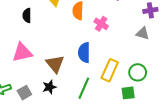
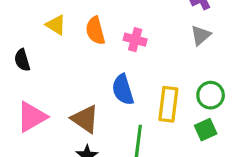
gray triangle: (143, 33) -> (201, 35), turned -40

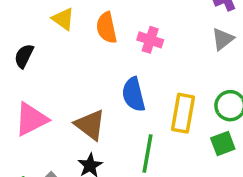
black semicircle: (22, 60) -> (24, 56), turned 40

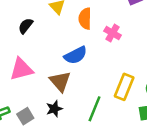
blue semicircle: (134, 94) -> (76, 55), moved, turned -115

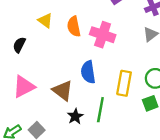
pink cross: (113, 33) -> (103, 35), size x1.5
blue semicircle: (76, 55) -> (88, 72), moved, turned 120
black star: (54, 109) -> (75, 116), moved

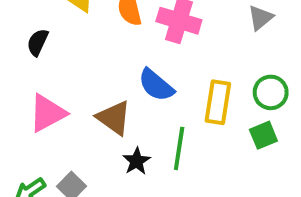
blue semicircle: (88, 72) -> (156, 85), turned -40

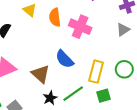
green square: (263, 135) -> (103, 96), moved
green line: (179, 148) -> (73, 94), turned 40

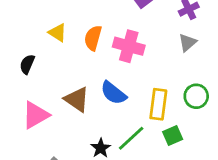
orange semicircle: (55, 17) -> (93, 38), turned 30
brown triangle: (41, 74) -> (77, 99), moved

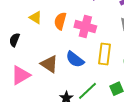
yellow rectangle: (158, 104) -> (104, 54), moved

